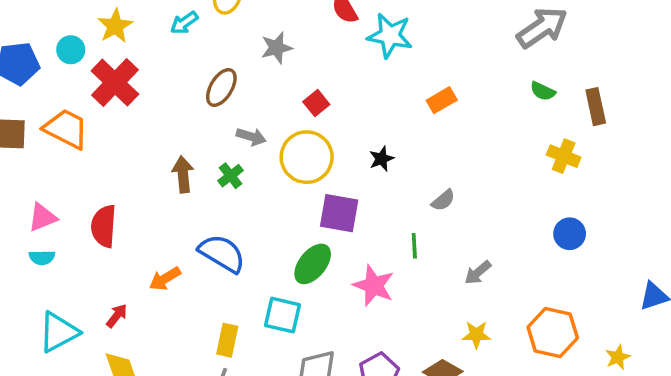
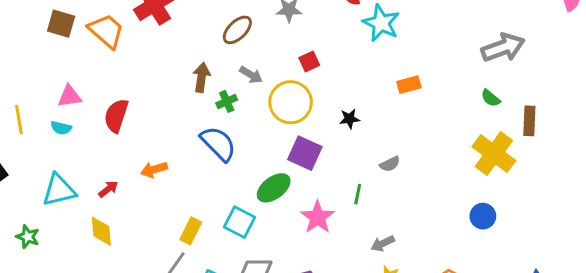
yellow cross: (564, 156) -> (494, 154), size x1.6
brown arrow: (183, 174) -> (201, 77), moved
blue semicircle: (222, 253) -> (218, 144), moved
gray arrow: (478, 273) -> (383, 243), moved

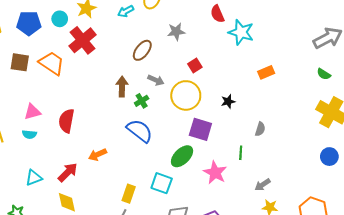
gray semicircle: (390, 164) -> (260, 129), turned -40
red arrow: (108, 189) -> (68, 172), size x1.5
cyan triangle: (59, 190) -> (34, 178), size x0.7

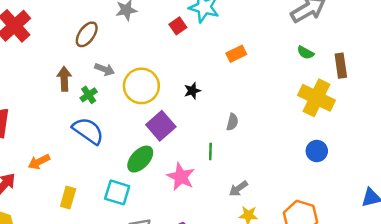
red square: (195, 66) -> (178, 26), moved
purple square: (200, 129) -> (161, 126), turned 35
yellow rectangle: (129, 194) -> (68, 197), moved

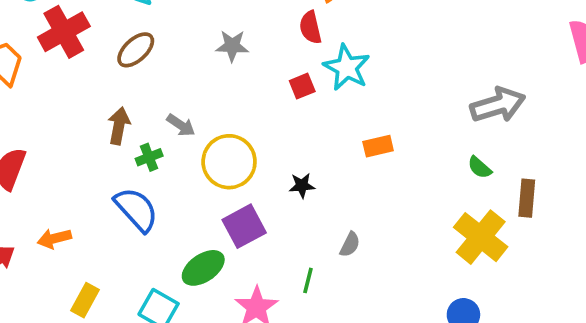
brown ellipse: (87, 34) -> (136, 50), moved

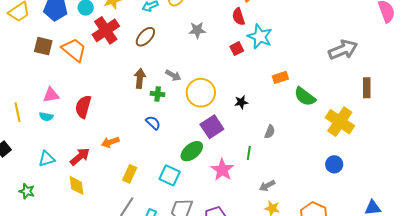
green cross: (149, 157) -> (158, 94), turned 32
green semicircle: (480, 167) -> (305, 97), moved, size x1.6
brown rectangle: (527, 198) -> (367, 88), moved
blue semicircle: (136, 209) -> (153, 123), size x0.6

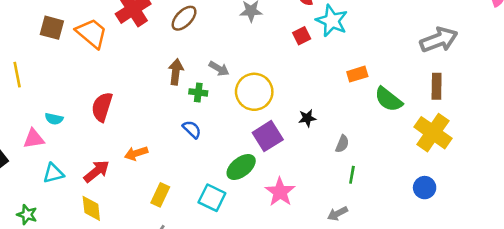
brown rectangle: (367, 88) -> (437, 86), moved
pink triangle: (51, 95) -> (34, 139), moved
black star: (241, 102) -> (307, 118), moved
yellow line: (17, 112) -> (17, 75), moved
green line: (249, 153) -> (352, 175), moved

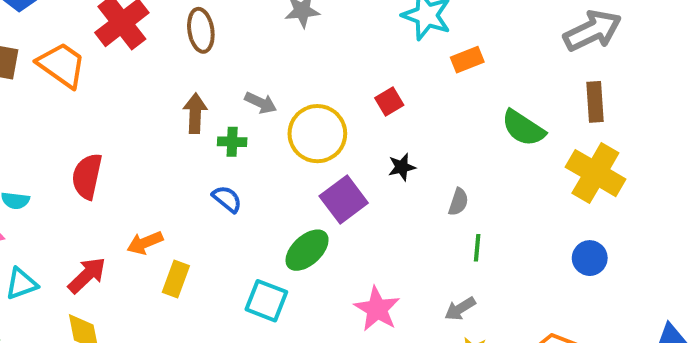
brown ellipse: (184, 18) -> (201, 30), turned -48
red square: (302, 36) -> (389, 102), moved
orange rectangle: (357, 74) -> (467, 60), moved
pink star: (280, 192) -> (377, 309), moved
yellow rectangle: (160, 195) -> (176, 279), moved

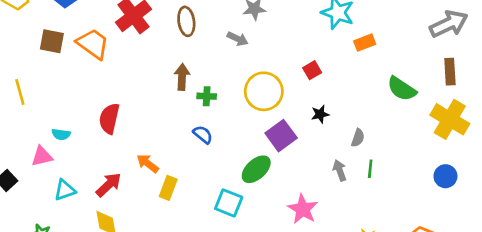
gray arrow: (261, 103) -> (238, 39), moved
orange arrow: (145, 243) -> (148, 163), turned 60
gray arrow: (460, 309) -> (340, 170), moved, turned 102

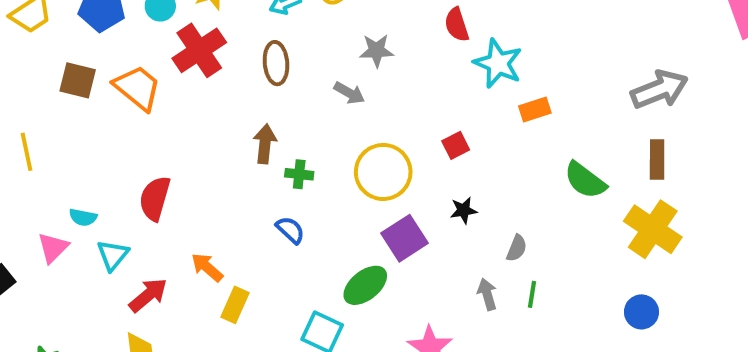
pink triangle: (42, 156) -> (53, 248), turned -35
cyan triangle: (65, 190) -> (113, 255), moved, turned -35

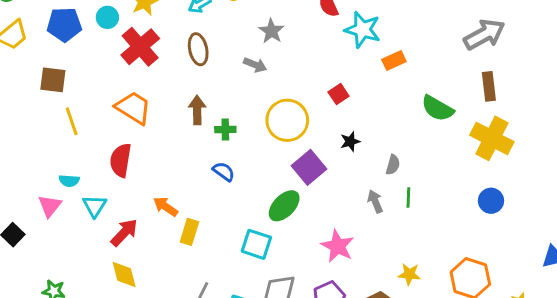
gray star: (376, 51) -> (271, 31), turned -30
orange trapezoid: (137, 88) -> (133, 108), moved
yellow line: (26, 152) -> (72, 121), moved

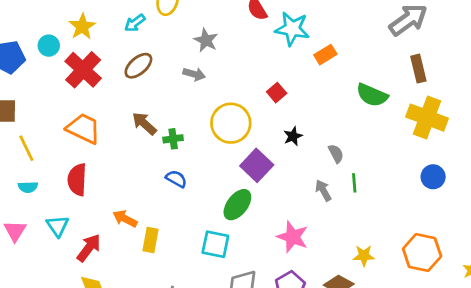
brown ellipse: (198, 49) -> (138, 66), turned 68
brown arrow: (197, 110) -> (144, 124), turned -40
gray semicircle: (393, 165) -> (336, 154), turned -36
cyan semicircle: (69, 181) -> (28, 187), moved

